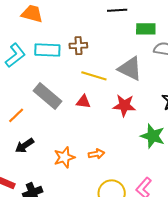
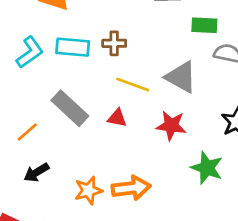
orange arrow: (96, 154) -> (131, 188), size x1.8

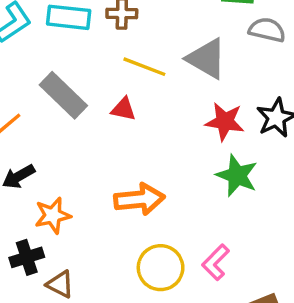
red star: (171, 126) -> (225, 122), moved
orange star: (88, 191) -> (53, 215), moved

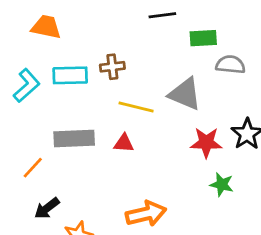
gray rectangle: (63, 95) -> (74, 138), turned -39
green star: (237, 176) -> (222, 184), size x0.7

